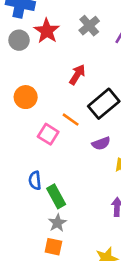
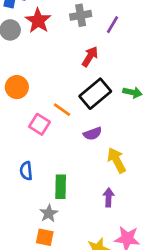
gray cross: (89, 26) -> (81, 15), turned 30
red arrow: (77, 75) -> (90, 57), moved
green rectangle: (56, 196) -> (61, 187), moved, turned 30

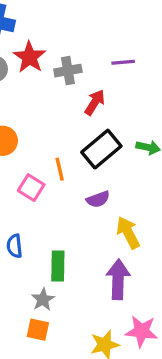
gray cross: (81, 15) -> (68, 71), moved
purple line: (113, 25) -> (123, 62), turned 54
orange line: (62, 110) -> (60, 169), turned 42
purple arrow: (109, 197) -> (118, 279), size x1.6

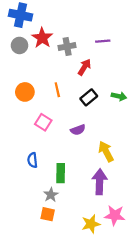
black rectangle: (101, 149) -> (89, 97), size x0.7
orange line: (60, 169) -> (57, 90), moved
purple semicircle: (98, 199) -> (78, 130), moved

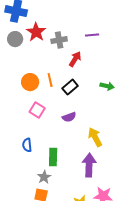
orange circle: (25, 92) -> (30, 82), moved
black rectangle: (89, 97) -> (70, 87), moved

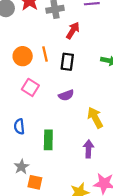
black rectangle: (70, 87) -> (67, 62), turned -42
purple arrow: (89, 165) -> (88, 149), size x0.7
gray star: (44, 177) -> (21, 167), moved

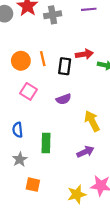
red arrow: (73, 31) -> (84, 54), moved, turned 49
purple arrow: (88, 149) -> (85, 152), turned 63
gray star: (21, 167) -> (20, 159), moved

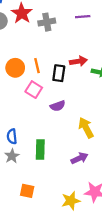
pink square: (29, 91) -> (34, 90), moved
gray star: (20, 159) -> (12, 156), moved

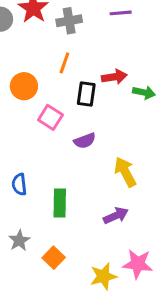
orange line: (37, 66) -> (64, 63), moved, turned 32
gray star: (12, 156) -> (19, 240), moved
orange square: (27, 191) -> (54, 258), moved, turned 32

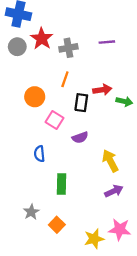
blue semicircle: (19, 184) -> (39, 154), moved
purple arrow: (116, 216) -> (114, 191), moved

